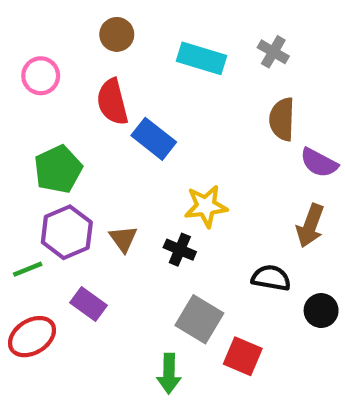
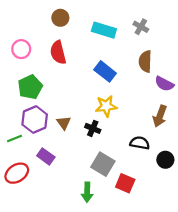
pink circle: (41, 76) -> (21, 49), moved
blue rectangle: (154, 139) -> (105, 71), moved

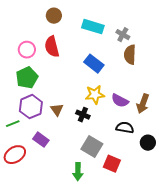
gray cross: (141, 27) -> (123, 35), moved
pink circle: (21, 49) -> (27, 50), moved
purple semicircle: (164, 84) -> (120, 101), moved

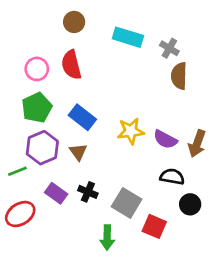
blue rectangle: (94, 64) -> (82, 117), moved
black cross: (83, 115) -> (88, 192), moved
black circle: (148, 143) -> (190, 204), moved

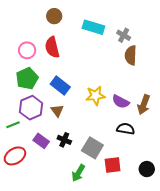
black circle: (190, 204) -> (147, 169), moved
red square: (154, 226) -> (113, 165), turned -30
green arrow: (107, 237) -> (78, 173), turned 30

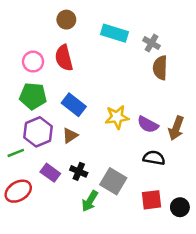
green pentagon: (27, 78) -> (33, 96), turned 30
brown triangle: (57, 111) -> (70, 136), turned 32
red square: (113, 165) -> (152, 200), moved
green arrow: (78, 173) -> (90, 201), moved

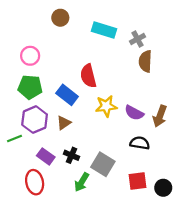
gray cross: (152, 43) -> (137, 39), turned 32
red semicircle: (64, 58) -> (88, 76), moved
red ellipse: (18, 191) -> (35, 182), moved, turned -70

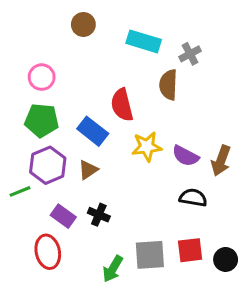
brown semicircle: (145, 61) -> (168, 85), moved
gray square: (103, 164) -> (150, 255), moved, turned -35
green arrow: (82, 182) -> (113, 269), moved

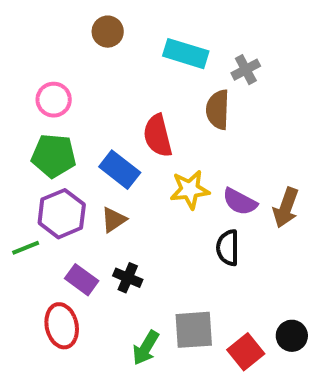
black semicircle: (193, 198) -> (228, 248), moved, turned -100
red square: (190, 250) -> (246, 352), moved, turned -32

